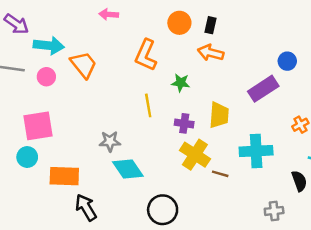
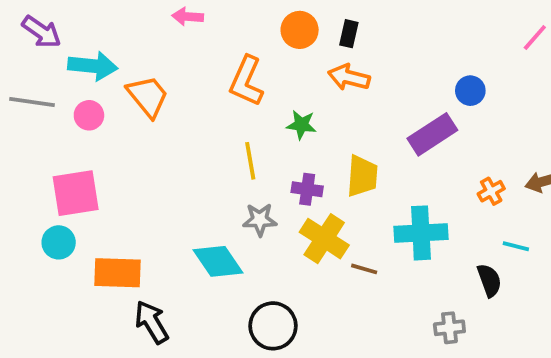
gray star: (110, 141) -> (260, 220), moved

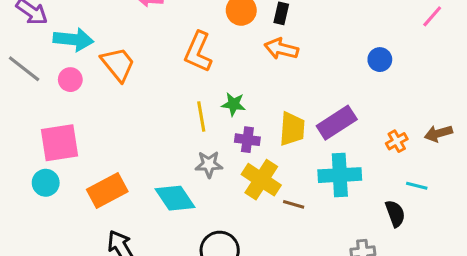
gray line: (32, 102) -> (24, 69), turned 30
green star: (301, 125) -> (234, 104), moved
purple rectangle: (432, 134) -> (337, 123), moved
orange rectangle: (117, 273) -> (107, 190), moved, turned -30

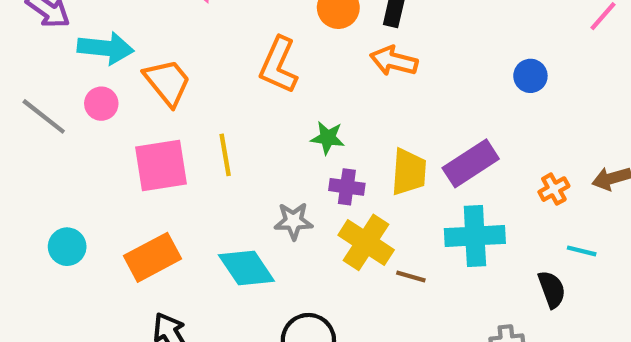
gray line: (24, 69) -> (44, 116), moved
yellow line: (201, 117) -> (225, 155), moved
pink square: (60, 143) -> (161, 166), moved

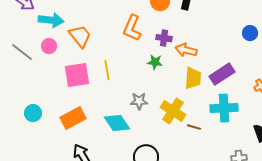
orange arrow: (394, 61) -> (186, 50), moved
purple cross: (347, 187) -> (164, 38), moved

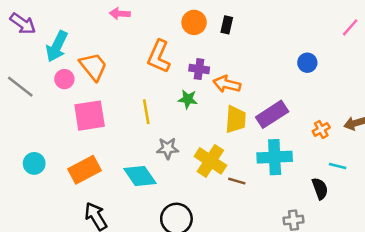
cyan arrow: (51, 20) -> (57, 46), turned 110
pink circle: (49, 46) -> (64, 79), moved
yellow line: (107, 70) -> (146, 112), moved

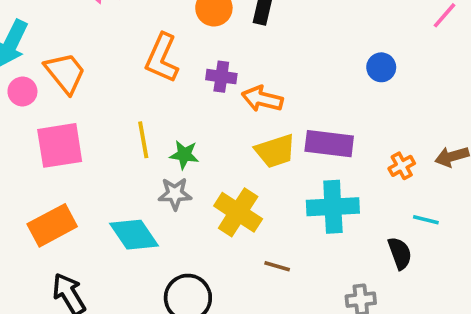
green star: (188, 99) -> (184, 155), moved
purple rectangle: (272, 114) -> (329, 144), turned 40
yellow trapezoid: (236, 119) -> (275, 151), turned 68
brown line: (237, 181) -> (277, 266), moved

